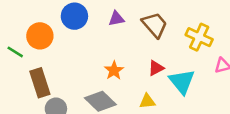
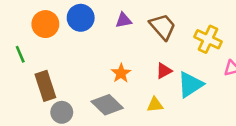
orange circle: (40, 36) -> (45, 24), moved
green line: (15, 52) -> (20, 54), turned 35
cyan triangle: (182, 82) -> (190, 85), turned 36

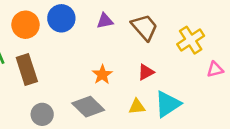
yellow cross: (208, 39) -> (191, 40), turned 32
cyan triangle: (190, 85) -> (168, 104), moved
brown rectangle: (45, 86) -> (27, 70), moved

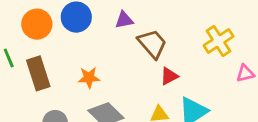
brown trapezoid: (145, 27) -> (152, 44), moved
orange star: (102, 75) -> (89, 78), moved, turned 30

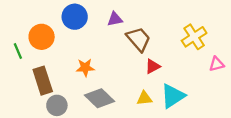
orange circle: (37, 24) -> (42, 37), moved
brown rectangle: (38, 73) -> (43, 81), moved

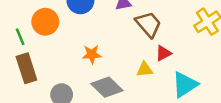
brown rectangle: (43, 81) -> (26, 68), moved
yellow triangle: (144, 98) -> (145, 70), moved

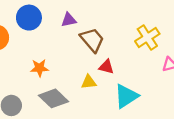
red triangle: (163, 53) -> (106, 67), turned 42

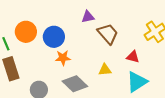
blue circle: (29, 18) -> (54, 37), moved
red triangle: (106, 67) -> (133, 57), moved

